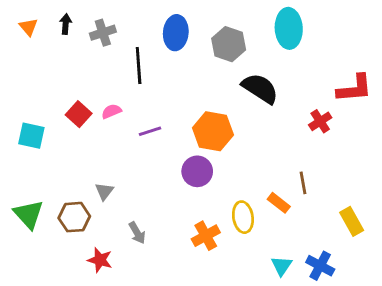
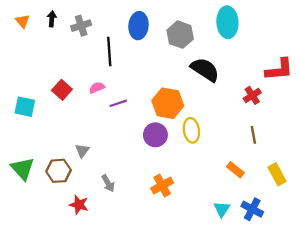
pink semicircle: (111, 111) -> (97, 88), moved
brown line: (303, 183) -> (253, 135), moved
orange rectangle: (279, 203) -> (235, 170), moved
yellow ellipse: (243, 217) -> (191, 130), moved

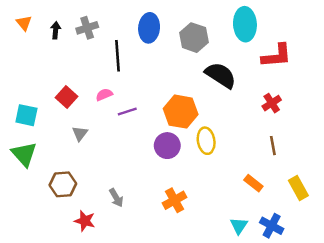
black arrow: (52, 19) -> (56, 30), moved
red L-shape: (279, 70) -> (277, 56), moved
gray triangle: (82, 151) -> (80, 133), moved
green triangle: (23, 169) -> (24, 154), moved

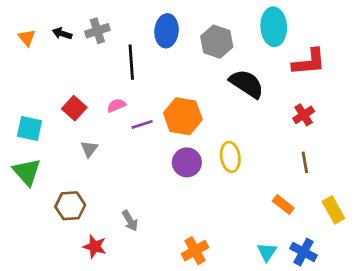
orange triangle: (24, 23) -> (27, 38), moved
black arrow: (56, 30) -> (62, 34), turned -77
orange hexagon: (181, 112) -> (183, 116), moved
orange cross: (175, 200) -> (195, 251), moved

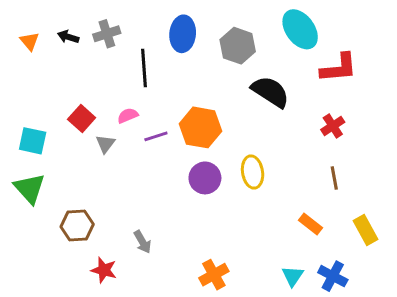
cyan ellipse: (274, 27) -> (300, 29), turned -33
gray triangle: (89, 149) -> (105, 144), moved

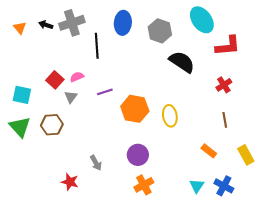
gray cross: (107, 34) -> (72, 23), size x1.4
pink semicircle: (128, 116) -> (77, 77), moved
orange hexagon: (200, 127) -> (135, 109), moved
purple circle: (205, 178) -> (138, 155), moved
brown hexagon: (77, 226) -> (52, 125), moved

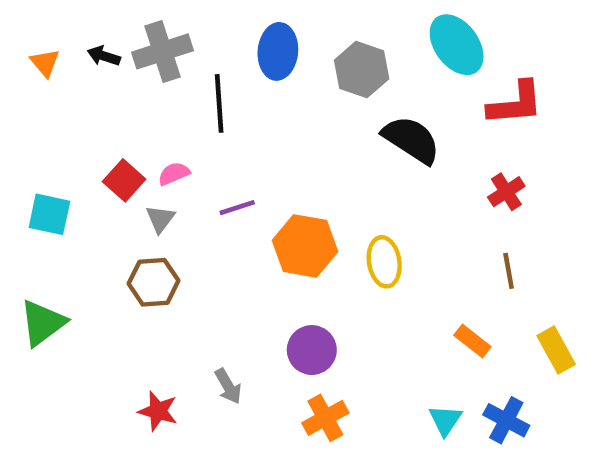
brown hexagon: (52, 125) -> (153, 282), moved
green triangle: (20, 127) -> (43, 323), moved, turned 35
gray arrow: (96, 163) -> (228, 386), moved

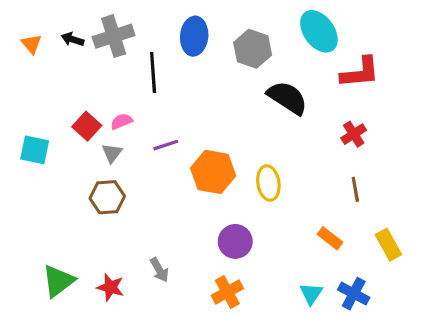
green triangle: (43, 323) -> (58, 281), moved
purple circle: (312, 350) -> (235, 241), moved

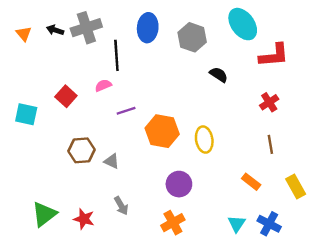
black semicircle: (287, 98) -> (219, 75), size x0.6
pink semicircle: (121, 121) -> (103, 85), moved
gray triangle: (112, 153) -> (112, 161), moved, turned -42

